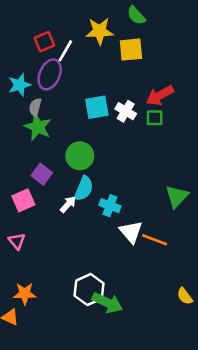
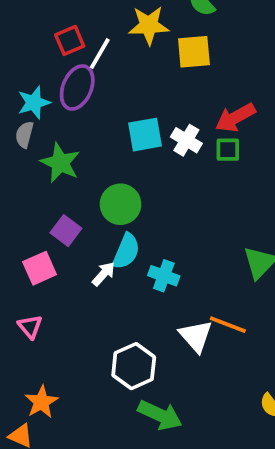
gray semicircle: (35, 107) -> (24, 135), moved
white triangle: (131, 232) -> (196, 336), moved
white hexagon: (89, 290) -> (134, 366), moved
orange star: (25, 294) -> (41, 402), turned -30

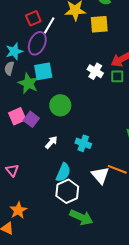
cyan square: (145, 135) -> (43, 71), moved
cyan semicircle: (126, 251) -> (63, 172), moved
pink square: (40, 268) -> (17, 116), moved

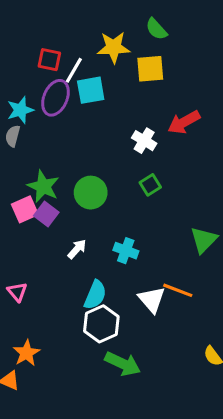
red square: (33, 18) -> (49, 60), turned 35
cyan square: (43, 71) -> (91, 90), moved
green square: (117, 76) -> (150, 185), moved, turned -32
green star: (28, 83) -> (43, 186), moved

